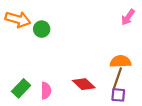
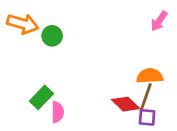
red diamond: (84, 84) -> (126, 104), moved
green rectangle: (21, 88) -> (41, 97), moved

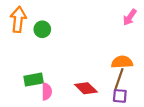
orange arrow: (23, 24) -> (18, 19), turned -100
green rectangle: (41, 97) -> (34, 80), turned 36
red diamond: (126, 104) -> (86, 88), moved

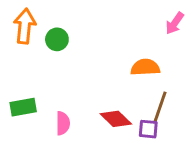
orange semicircle: (122, 62) -> (145, 67), moved
green rectangle: (34, 80) -> (23, 107), moved
purple square: (120, 96) -> (148, 129), moved

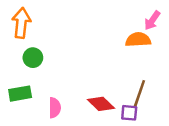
green circle: (57, 39) -> (33, 58), moved
orange semicircle: (145, 67) -> (138, 40), moved

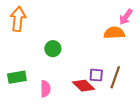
green circle: (33, 58) -> (53, 49), moved
purple square: (129, 113) -> (96, 75), moved

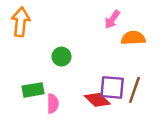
pink arrow: (126, 17) -> (112, 19), moved
purple square: (96, 75) -> (112, 87), size x1.5
green rectangle: (17, 77) -> (33, 90), moved

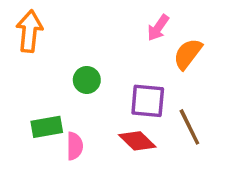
orange semicircle: (133, 38) -> (188, 54), turned -50
purple square: (112, 87) -> (148, 101), moved
brown line: (134, 90) -> (189, 127), turned -45

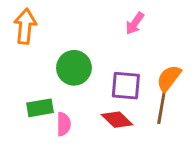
orange semicircle: (188, 54) -> (169, 78), moved
green circle: (87, 80) -> (74, 68), size x1.5
brown line: (189, 127) -> (161, 108), turned 36

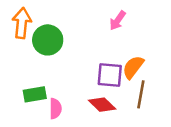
green circle: (74, 68) -> (48, 40), moved
orange semicircle: (169, 78) -> (133, 67), moved

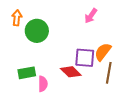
orange arrow: (22, 23) -> (17, 18), size x0.7
red diamond: (102, 105) -> (71, 72), moved

